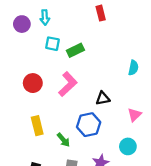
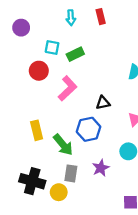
cyan arrow: (45, 17) -> (71, 18), moved
red circle: (33, 83) -> (39, 71), moved
green arrow: (63, 140) -> (63, 145), size x1.5

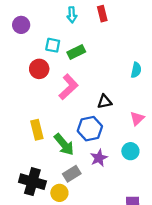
purple star: (101, 168) -> (99, 158), moved
gray rectangle: (71, 173) -> (72, 174), turned 49

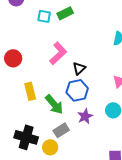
green rectangle: (76, 52) -> (65, 13), moved
red circle: (39, 69) -> (13, 58), moved
black triangle: (105, 102) -> (79, 68), moved, turned -32

